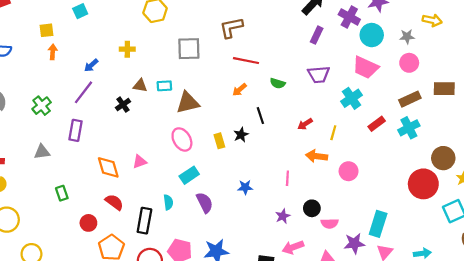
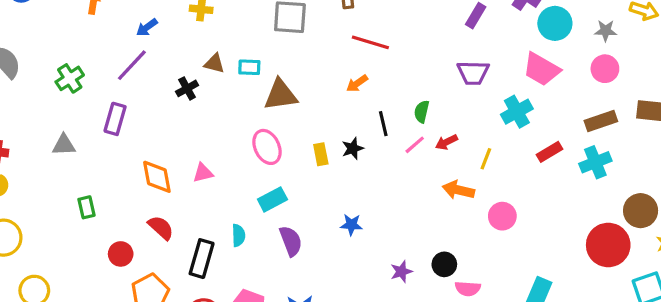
green semicircle: (278, 83) -> (422, 112), moved, turned 80
pink line: (287, 178) -> (415, 145), moved, turned 40

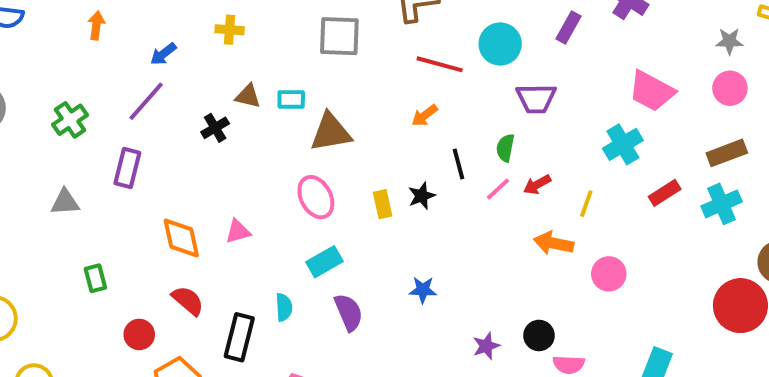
cyan circle: (555, 23) -> (500, 44), moved
purple trapezoid: (473, 73) -> (536, 98), moved

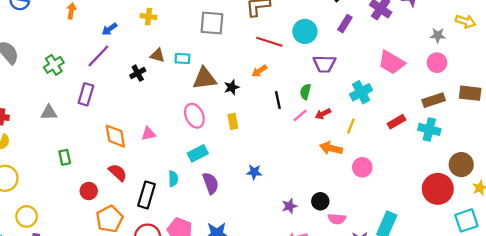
cyan cross: (623, 144) -> (361, 92), moved
black star: (422, 196) -> (232, 87), moved
cyan cross: (722, 204) -> (429, 129), turned 35

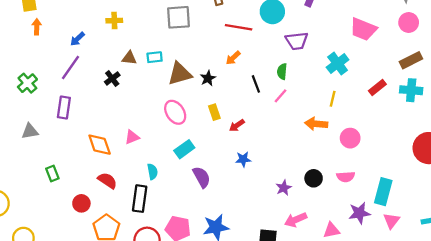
red arrow: (323, 114) -> (237, 125), moved
cyan semicircle: (173, 179) -> (152, 172), moved
pink semicircle: (337, 219) -> (346, 177), moved

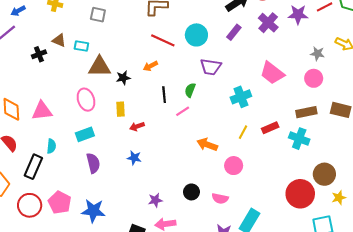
gray square: (178, 17) -> (98, 15), moved, size x0.7
yellow line: (333, 99) -> (243, 132), moved
pink triangle: (132, 137) -> (42, 111), size x1.5
purple star: (284, 188) -> (155, 200), moved

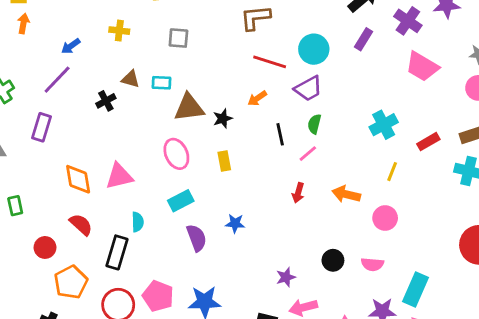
purple trapezoid: (211, 67) -> (308, 89), moved, turned -30
pink trapezoid: (272, 73) -> (422, 66), moved
red arrow: (137, 126) -> (298, 193), moved, turned -48
red rectangle: (270, 128) -> (428, 142), moved
blue star: (134, 158) -> (235, 223), moved

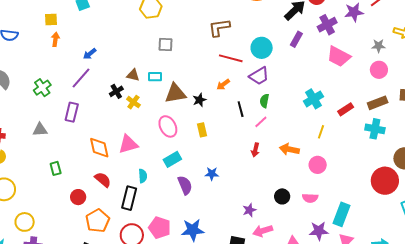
purple cross: (408, 21) -> (327, 25), turned 30
yellow cross: (119, 31) -> (133, 102), moved, turned 32

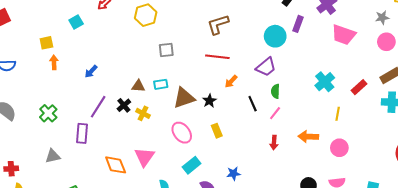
cyan circle: (262, 48) -> (275, 36), moved
red line: (231, 58) -> (217, 57), moved
purple line: (81, 78) -> (98, 107), moved
pink triangle: (128, 144) -> (144, 157), turned -30

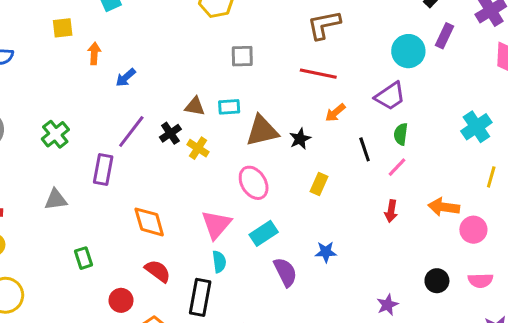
orange arrow: (54, 62) -> (94, 53), moved
yellow rectangle: (217, 131) -> (319, 184), moved, turned 40
pink circle: (339, 148) -> (473, 230), moved
pink triangle: (144, 157) -> (216, 225), moved

